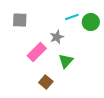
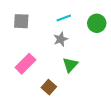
cyan line: (72, 17) -> (64, 18), moved
pink rectangle: (37, 52) -> (25, 64), moved

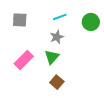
green triangle: (70, 65) -> (52, 57), moved
brown square: (49, 87) -> (57, 82), moved

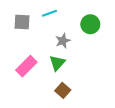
cyan line: (60, 17) -> (50, 13), moved
green circle: (91, 22) -> (90, 24), moved

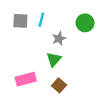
cyan line: (50, 13) -> (41, 20), moved, turned -56
pink rectangle: (26, 66) -> (26, 79), moved, turned 30

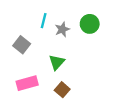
gray square: (20, 21) -> (22, 45), moved, turned 35
gray star: (59, 39) -> (62, 29), moved

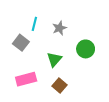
cyan line: (44, 21) -> (34, 24), moved
green circle: (90, 24) -> (86, 49), moved

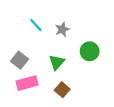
cyan line: (34, 24) -> (36, 25), turned -56
gray square: (21, 43) -> (19, 60), moved

